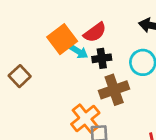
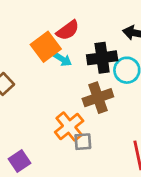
red semicircle: (95, 32) -> (68, 30), moved
black cross: (102, 58) -> (102, 58), moved, size x1.5

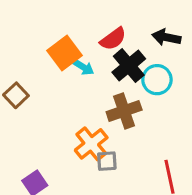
red semicircle: (68, 30) -> (113, 39), moved
black cross: (102, 58) -> (129, 66), turned -32

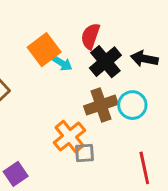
black arrow: (166, 37) -> (144, 59), moved
red semicircle: (113, 39) -> (90, 36), turned 145
cyan circle: (157, 80) -> (132, 105), moved

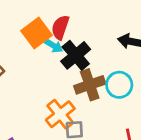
red semicircle: (90, 36) -> (60, 27), moved
black cross: (105, 62) -> (76, 55), moved

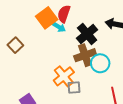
black cross: (76, 55) -> (87, 34), moved
cyan circle: (119, 85) -> (100, 63), moved

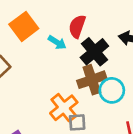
red semicircle: (64, 14) -> (77, 26), moved
orange square: (47, 18) -> (24, 26), moved

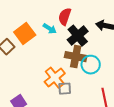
orange square: (24, 26) -> (25, 34), moved
brown cross: (92, 80) -> (76, 57), turned 30

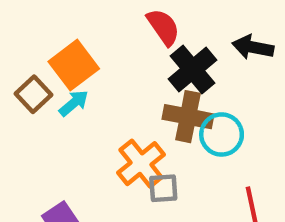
red semicircle: (65, 17) -> (163, 27), turned 126
cyan arrow: (50, 29) -> (74, 103), moved, turned -72

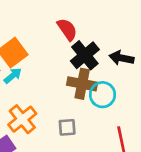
black arrow: (253, 47) -> (122, 58), moved
orange cross: (141, 164) -> (22, 119), moved

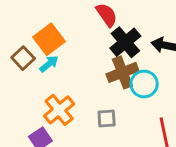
brown cross: (82, 84) -> (122, 72), turned -32

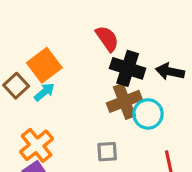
black cross: (125, 42) -> (128, 68), turned -32
orange cross: (59, 110) -> (37, 145), moved

